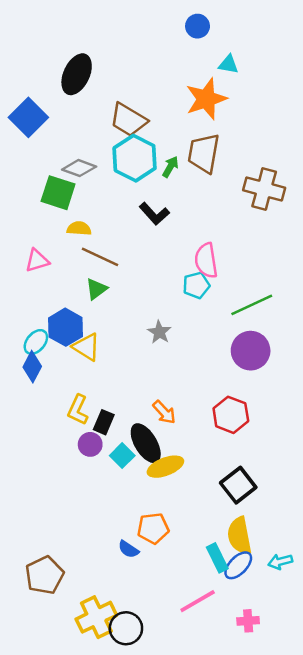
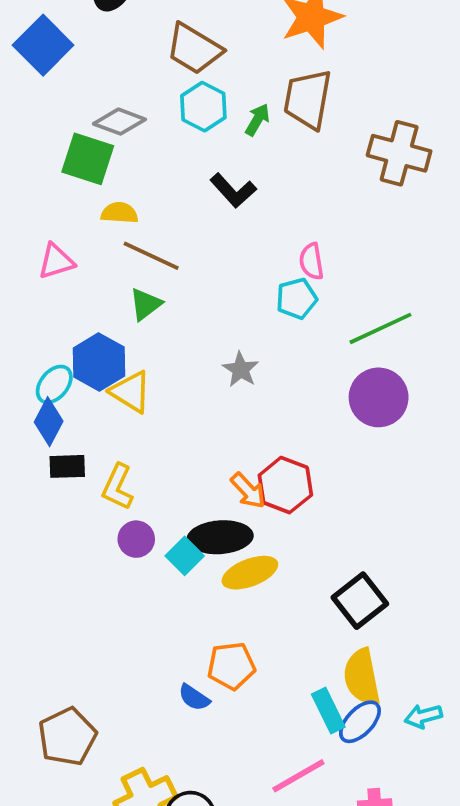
cyan hexagon: (135, 158) -> (203, 107), size x0.7
pink semicircle: (206, 261) -> (311, 261), size x0.7
red hexagon: (231, 415) -> (285, 485), moved
black rectangle: (104, 422) -> (67, 466), moved, turned 65
black ellipse: (146, 443) -> (220, 537), turned -63

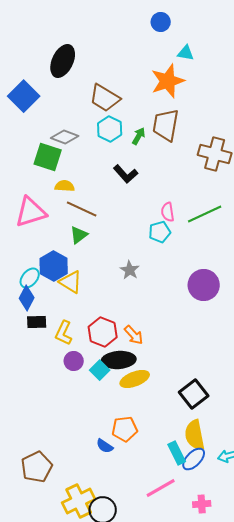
pink triangle: (56, 261) -> (31, 212), size x1.6
green line: (380, 328) -> (205, 214), moved
red hexagon: (285, 485) -> (103, 332), moved

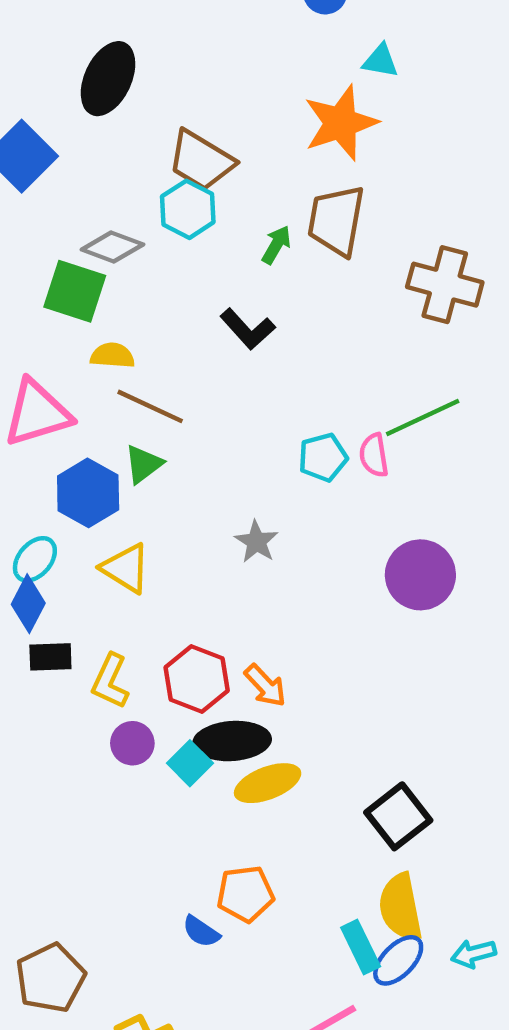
cyan hexagon: (110, 129) -> (188, 209), moved
pink semicircle: (168, 212) -> (374, 455), moved
blue hexagon: (54, 266) -> (88, 493), moved

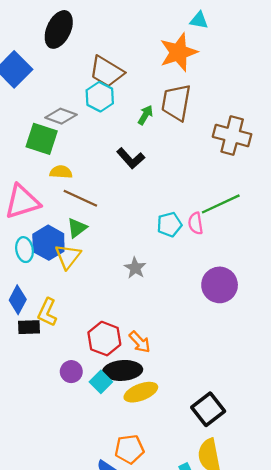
cyan ellipse: (35, 559) -> (25, 250), moved, turned -50
yellow triangle: (126, 568) -> (68, 256), moved, turned 36
yellow L-shape: (110, 681) -> (47, 312), moved

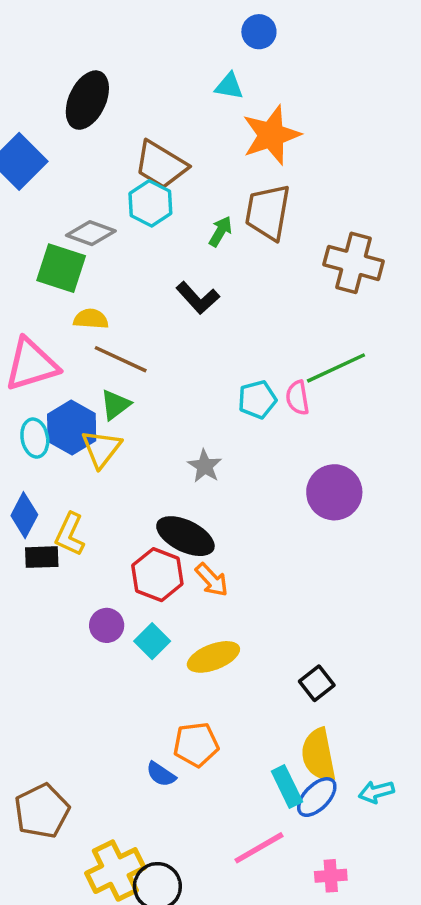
cyan triangle: (199, 20) -> (229, 86), moved
black ellipse: (123, 370) -> (185, 536), moved, turned 30
black square: (208, 409) -> (317, 683), size x0.7

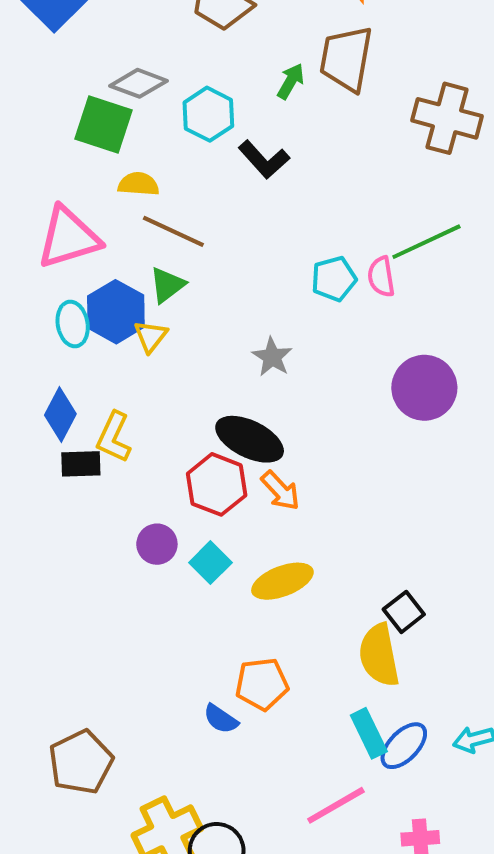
cyan hexagon: (150, 203) -> (208, 114), moved
yellow triangle: (101, 449) -> (151, 336), size x0.7
yellow semicircle: (319, 755) -> (379, 655), moved

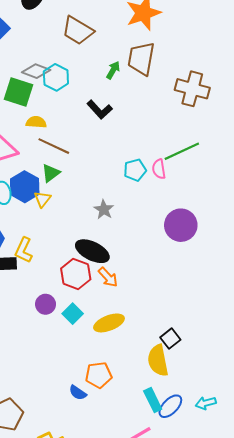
cyan hexagon: (208, 114) -> (56, 77), moved

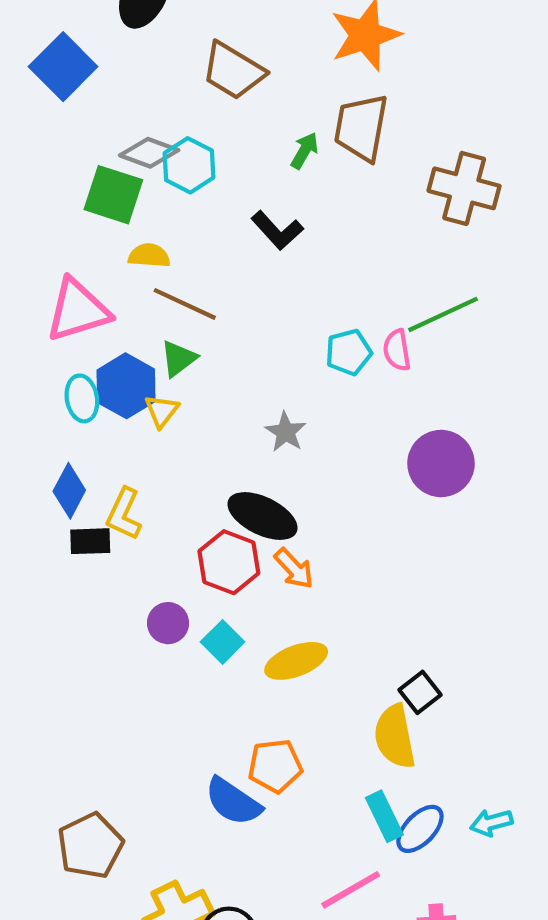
blue semicircle: (78, 393) -> (233, 802), size x1.6

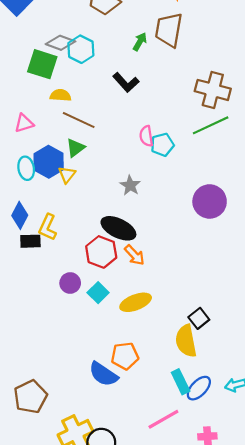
brown cross: (464, 188) -> (213, 90), moved
pink triangle: (78, 310) -> (24, 123), size x0.6
pink semicircle: (397, 350) -> (146, 136), moved

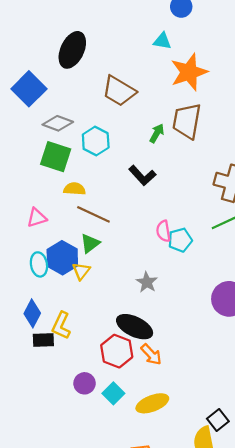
gray diamond: (60, 43) -> (58, 123), moved

